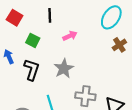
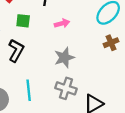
green square: (33, 40) -> (23, 21), turned -32
gray star: (64, 68) -> (64, 58), moved

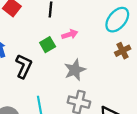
green square: (23, 21) -> (48, 45), moved, turned -32

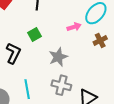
pink arrow: (70, 34) -> (74, 27), moved

